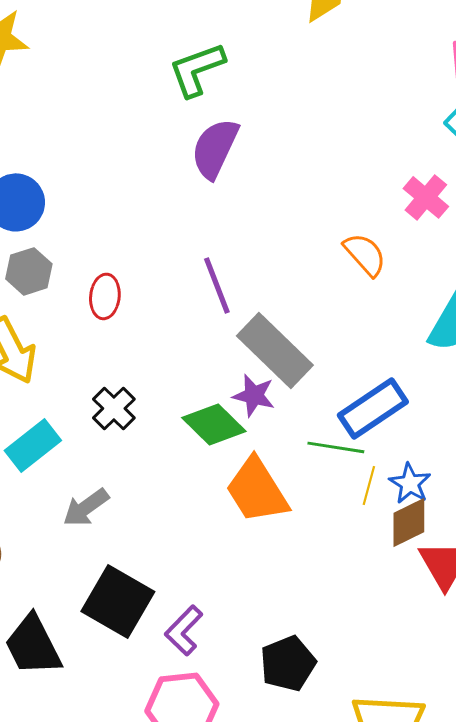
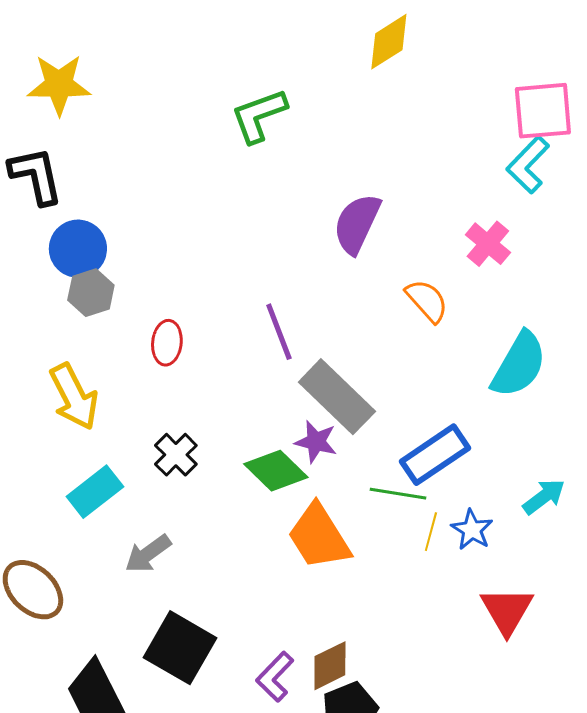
purple semicircle: (215, 148) -> (357, 224), moved
gray hexagon: (29, 271) -> (91, 293), moved
brown diamond: (409, 522) -> (330, 666), moved
purple L-shape: (184, 630) -> (275, 677), moved

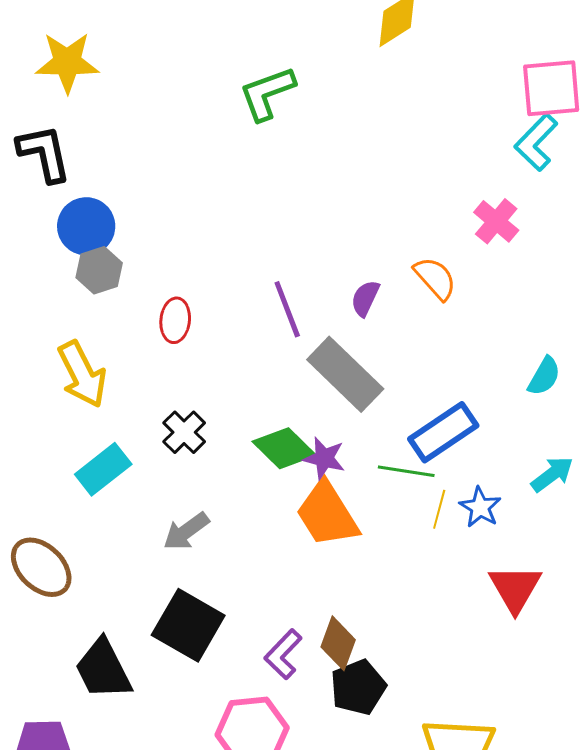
purple semicircle: (357, 224) -> (365, 298), moved, size x0.6
cyan semicircle: (519, 365) -> (544, 376), moved, size x0.6
purple star: (316, 442) -> (324, 458), moved
gray arrow: (148, 554) -> (186, 531), moved
brown diamond: (330, 666) -> (338, 643), turned -44

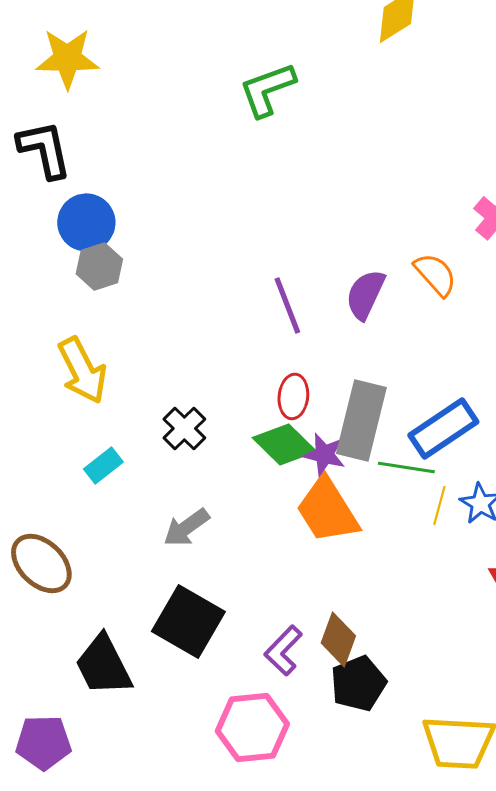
purple semicircle: (365, 298) -> (365, 294), size x1.4
red ellipse: (175, 320) -> (293, 396), moved
gray rectangle: (345, 374) -> (361, 420), moved, turned 60
cyan rectangle: (103, 469) -> (103, 465), size x0.7

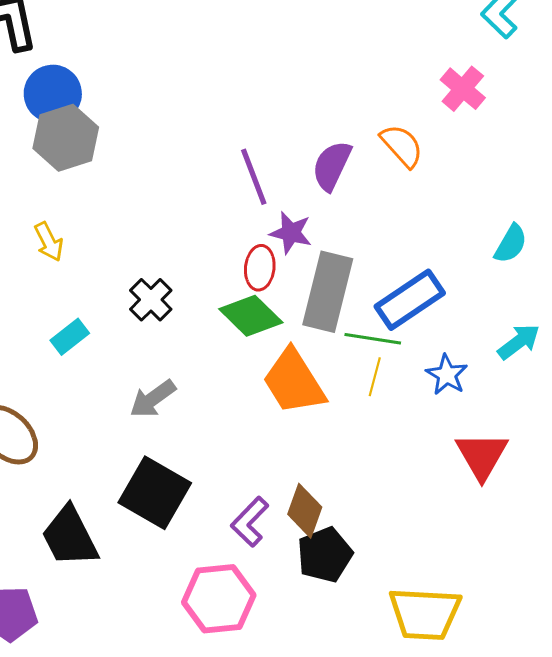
gray hexagon: (99, 266) -> (66, 138), size x1.4
yellow arrow: (82, 370) -> (49, 242), size x0.6
purple star: (324, 454) -> (291, 233), moved
yellow line: (439, 505) -> (375, 377), moved

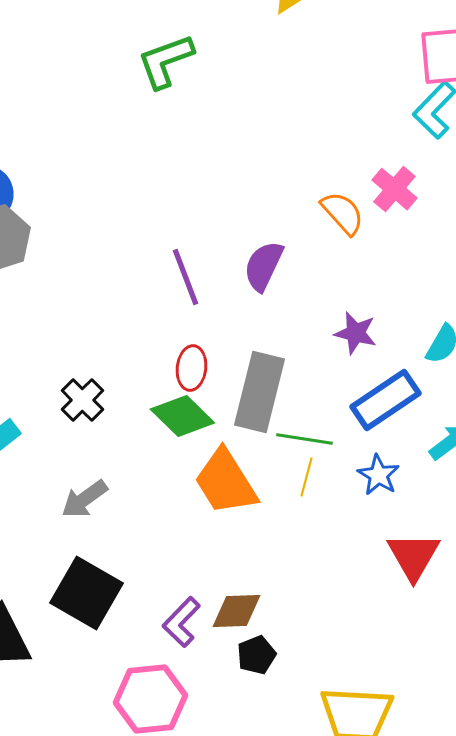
orange semicircle: (402, 146) -> (342, 213), moved
purple star: (291, 233) -> (355, 333), moved
blue rectangle: (410, 300) -> (385, 400), moved
brown diamond: (305, 511) -> (236, 611), turned 68
black pentagon: (325, 555) -> (256, 655), size x0.7

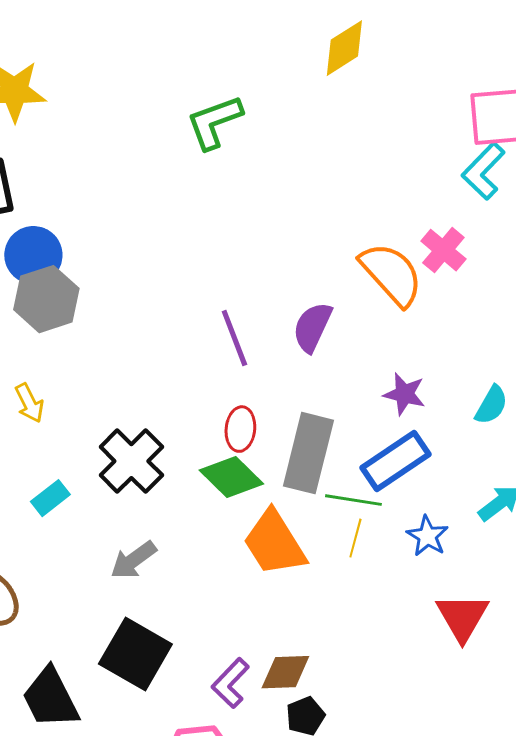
orange semicircle: (342, 213) -> (391, 274), size x1.5
black cross: (82, 400) -> (131, 461), size x1.5
blue rectangle: (385, 400) -> (395, 461), moved

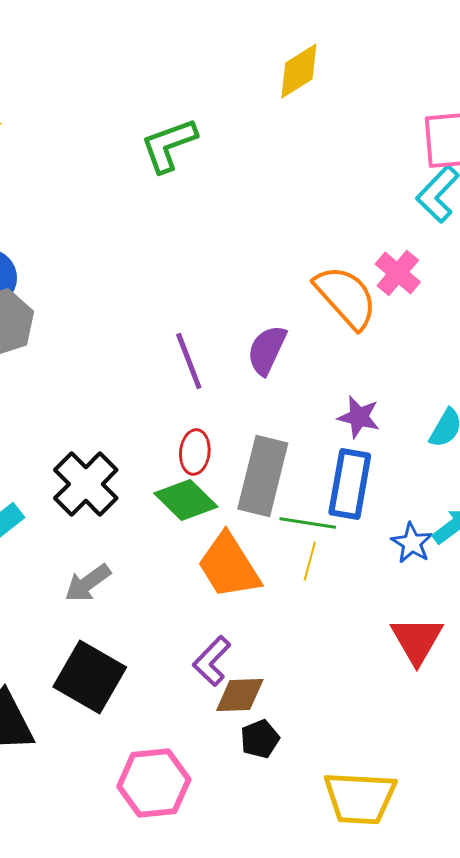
blue rectangle: (395, 461) -> (350, 484), turned -46
blue star: (427, 536) -> (412, 543), moved
purple L-shape: (230, 683) -> (212, 661), moved

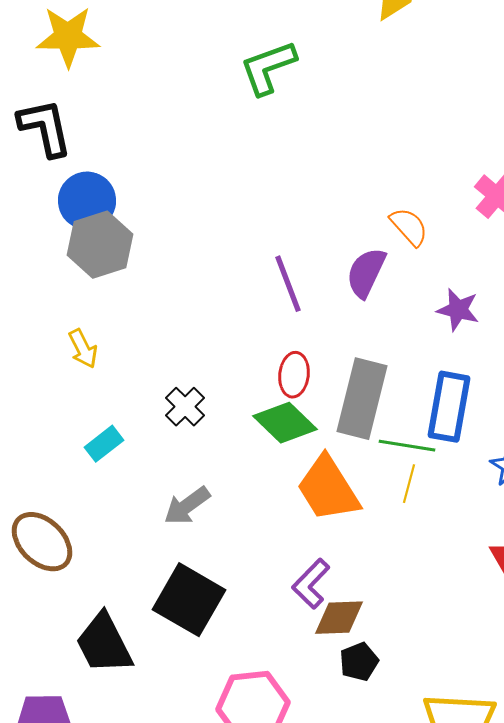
orange semicircle: (346, 297) -> (409, 227), moved, size x0.6
purple star: (359, 417) -> (458, 310), moved
black cross: (86, 484) -> (185, 407), size x0.6

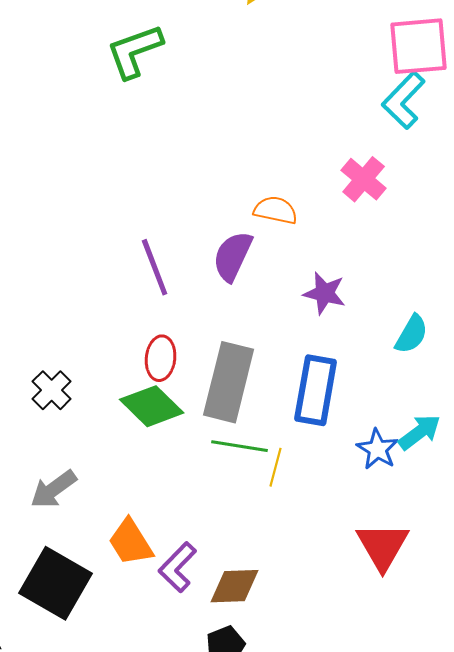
orange semicircle: (409, 227) -> (276, 210), turned -36
green line: (407, 446) -> (240, 446), moved
orange trapezoid: (328, 489) -> (131, 542), moved, size x0.7
brown diamond: (339, 618) -> (235, 586), moved

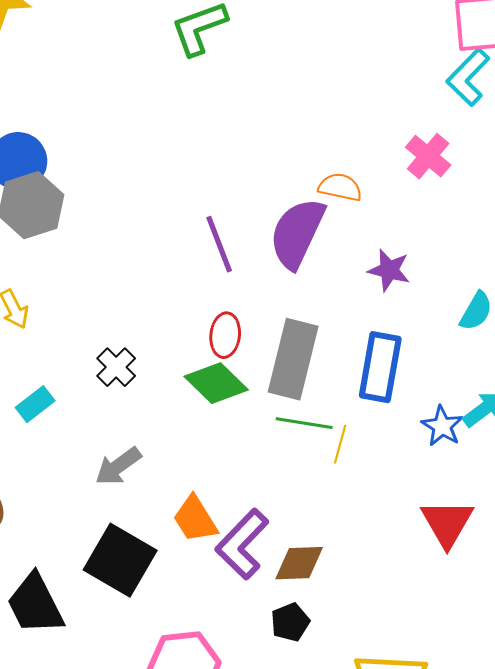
purple semicircle: (233, 256) -> (297, 233), size x1.4
purple L-shape: (178, 567) -> (242, 544), size x1.4

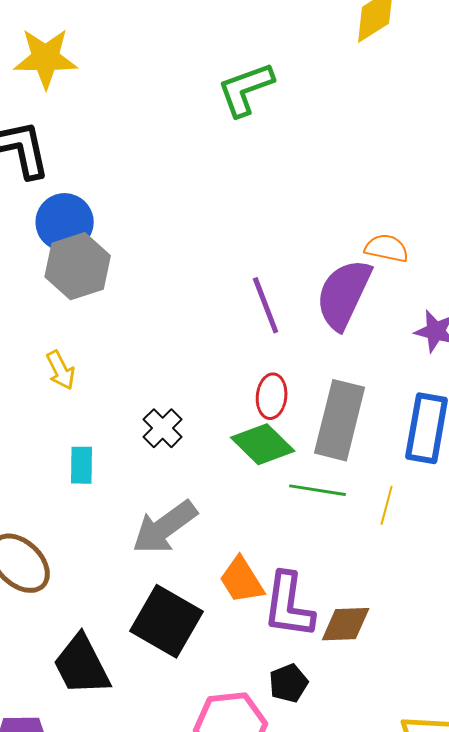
cyan rectangle: (35, 404) -> (82, 465), turned -51
green line: (304, 423) -> (318, 490), moved
gray arrow: (118, 466) -> (165, 527), size x1.4
purple L-shape: (242, 544) -> (289, 605), turned -36
black pentagon: (290, 622) -> (289, 683), moved

